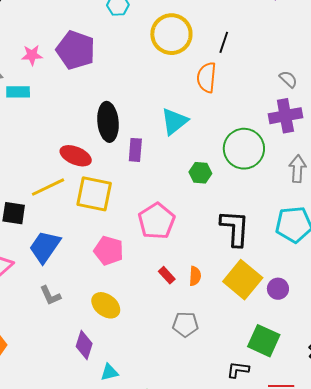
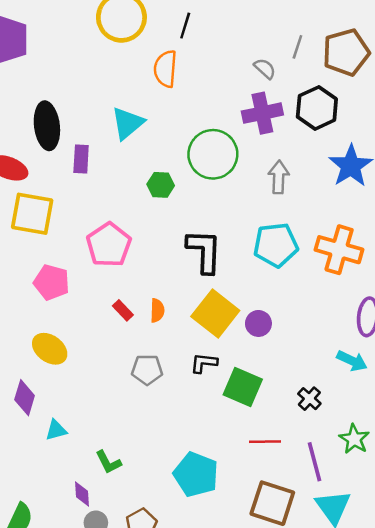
black L-shape: (238, 370) -> (204, 363), moved

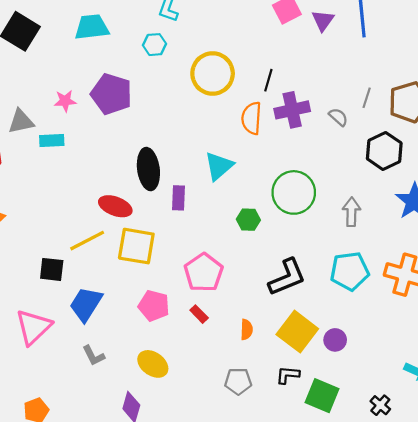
purple cross: (262, 113) -> (292, 110), moved
black L-shape: (204, 251) -> (287, 277), turned 66
red rectangle: (123, 310) -> (199, 314), moved

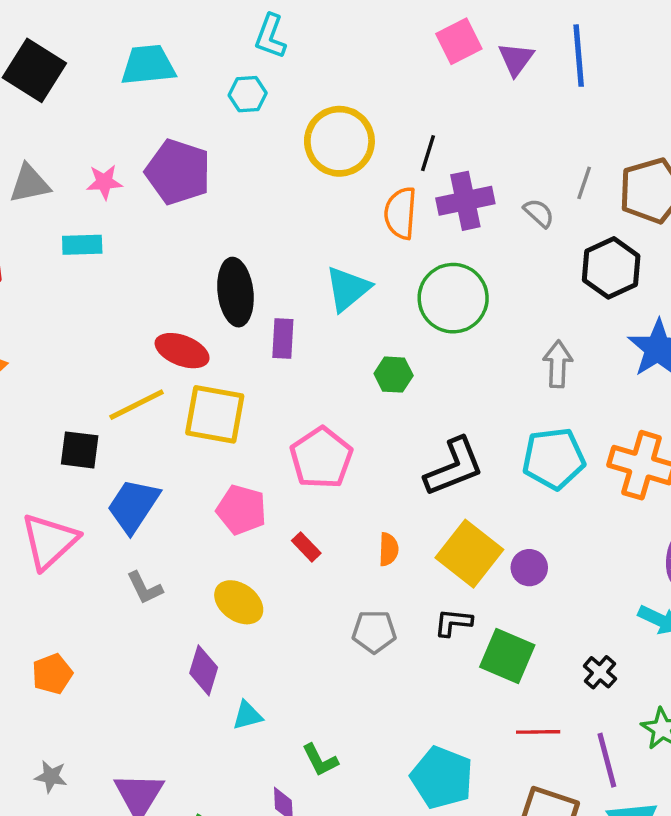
gray triangle: (21, 121) -> (29, 184), moved
green circle: (294, 192) -> (453, 298), moved
red rectangle: (199, 314) -> (306, 547), moved

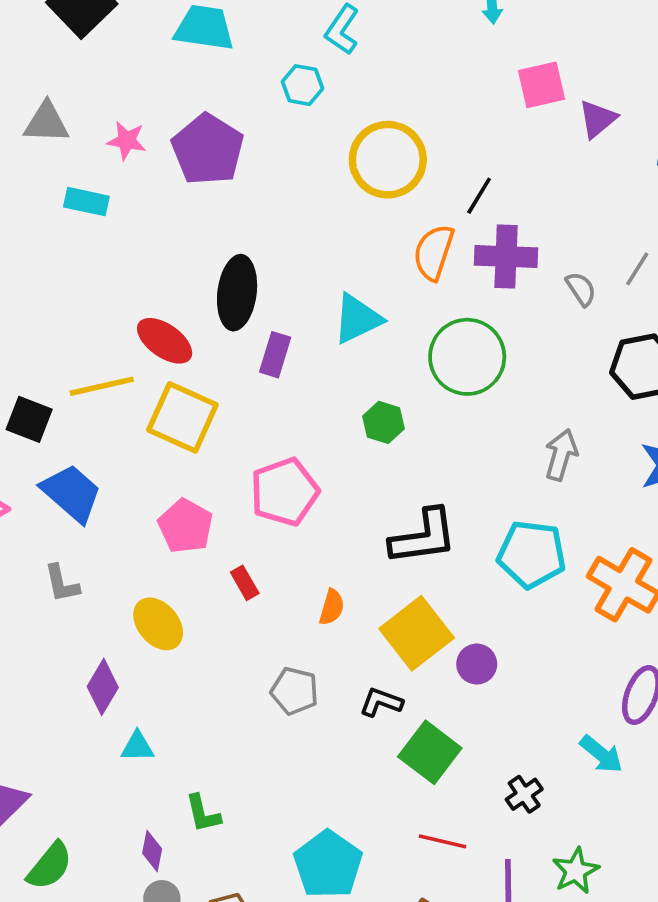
blue trapezoid: (133, 506) -> (71, 493), turned 84

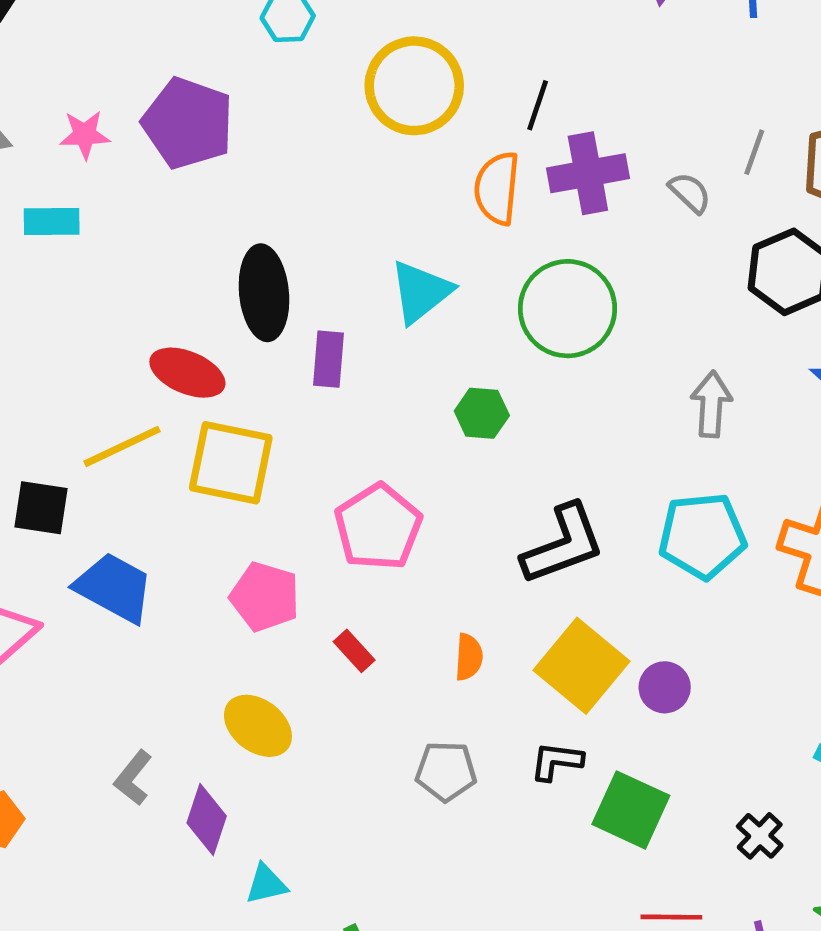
gray L-shape: (62, 583) -> (133, 778), moved, turned 63

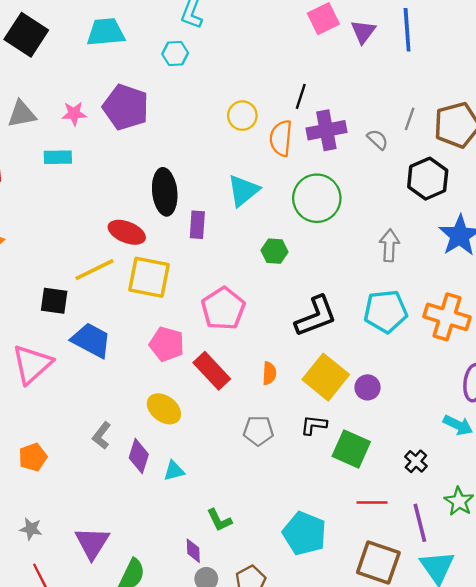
yellow circle: (414, 86) -> (242, 116), moved, size x0.6
red rectangle: (354, 651) -> (212, 371), size x1.8
cyan triangle: (266, 884) -> (174, 471), moved

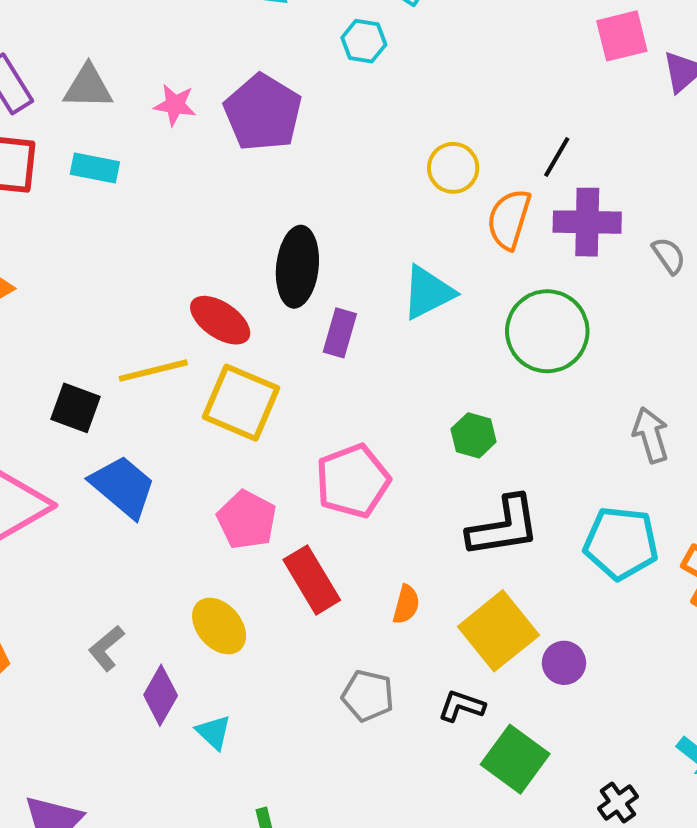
cyan rectangle: (58, 157) -> (95, 168), moved
gray arrow: (389, 245) -> (651, 435), turned -32
green hexagon: (274, 251) -> (474, 435), moved
cyan triangle: (174, 471) -> (214, 732), turned 45

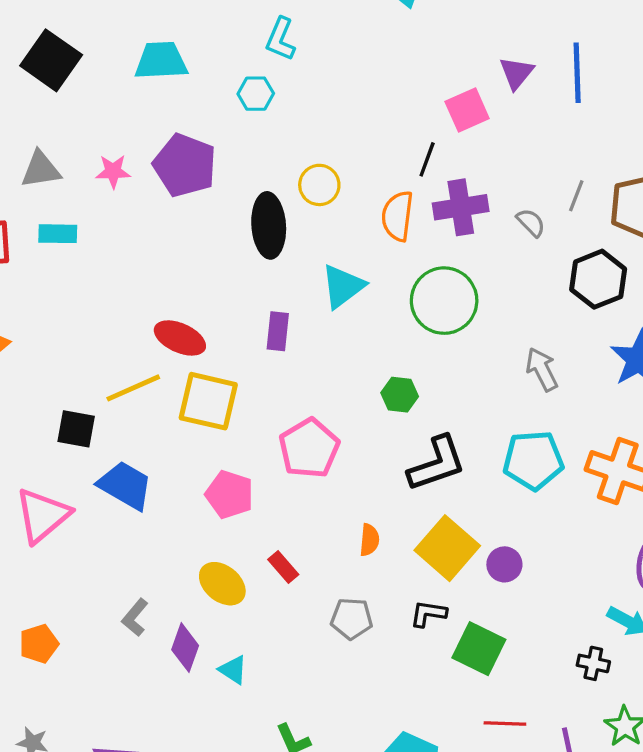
pink square: (622, 36) -> (467, 110), moved
yellow circle: (453, 168) -> (319, 185), moved
black ellipse: (297, 267) -> (269, 225), moved
red rectangle: (312, 580) -> (283, 567), moved, size x0.6
black cross: (618, 802) -> (593, 663), moved, turned -32

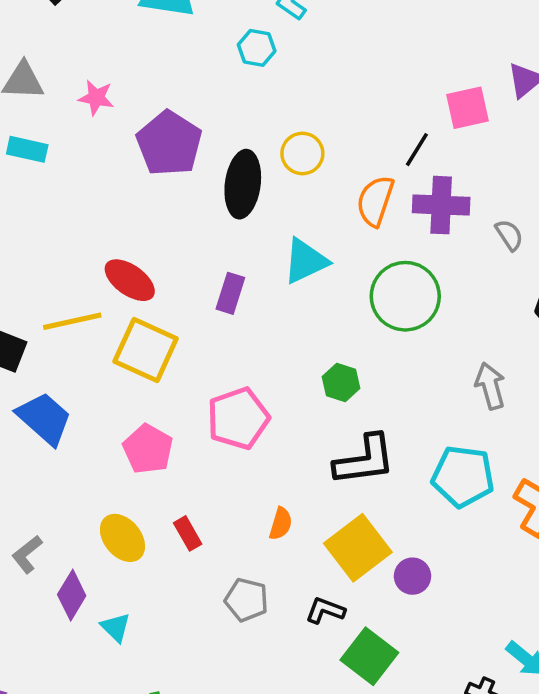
purple pentagon: (185, 165) -> (169, 143), moved

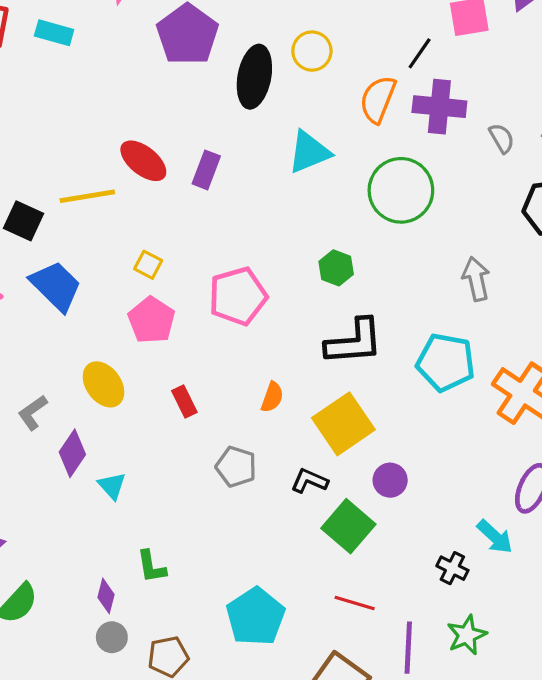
purple rectangle: (230, 293) -> (206, 170), moved
yellow square: (146, 350) -> (148, 265), moved, size x0.5
yellow ellipse: (122, 538) -> (104, 384), moved
purple circle: (412, 576) -> (390, 480), moved

